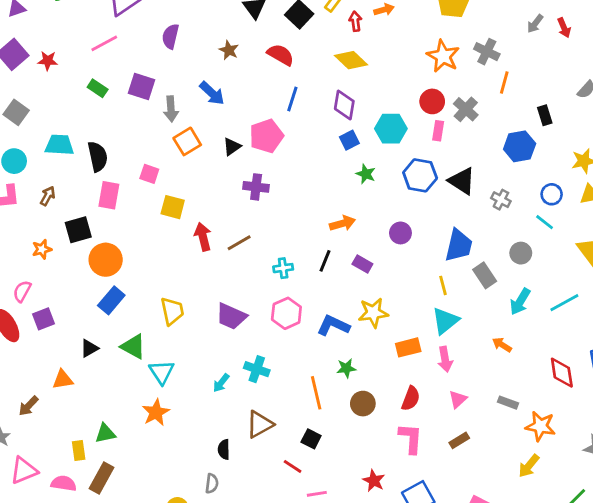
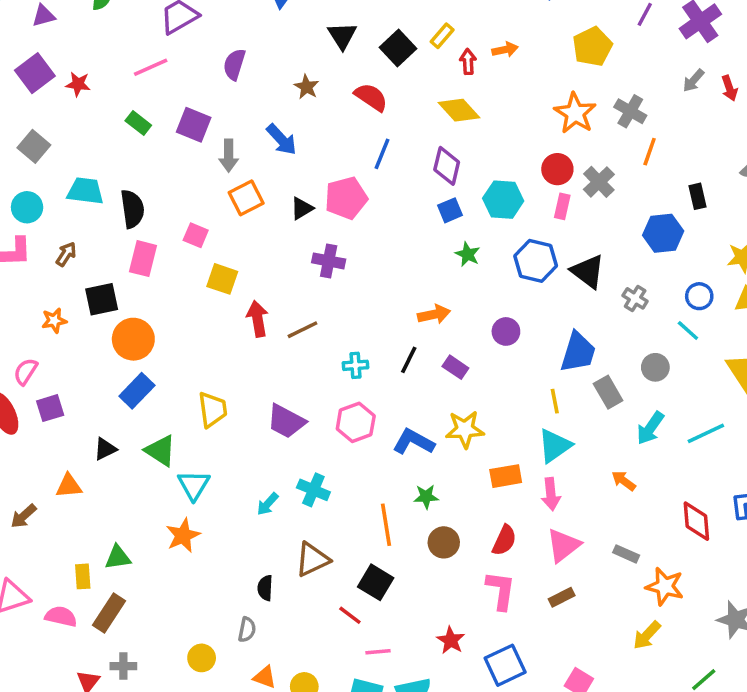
pink triangle: (458, 399) -> (563, 545), size x1.5
black square: (311, 439) -> (376, 582), size x1.4

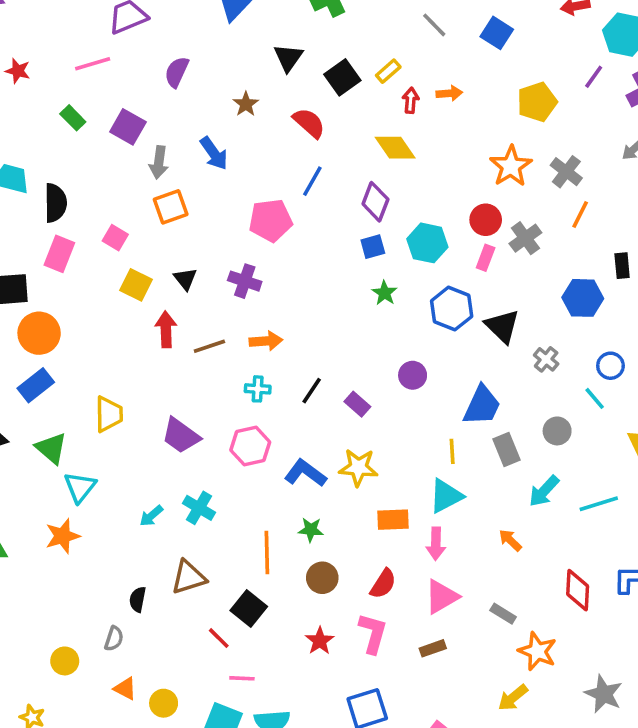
black triangle: (302, 208) -> (185, 279), moved, turned -45
orange arrow: (434, 314) -> (266, 341), moved
red star: (451, 640) -> (320, 641), moved

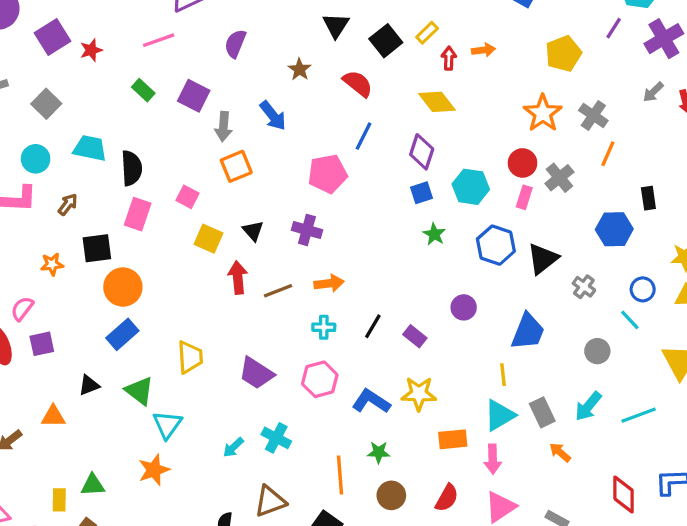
red star: (18, 71) -> (91, 50), turned -30
black triangle: (502, 326) -> (543, 259), turned 40
gray rectangle: (507, 449) -> (542, 412), moved

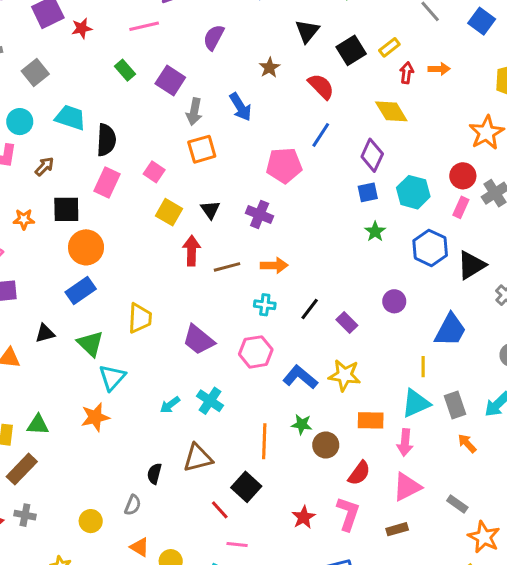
brown circle: (391, 495) -> (326, 445), moved

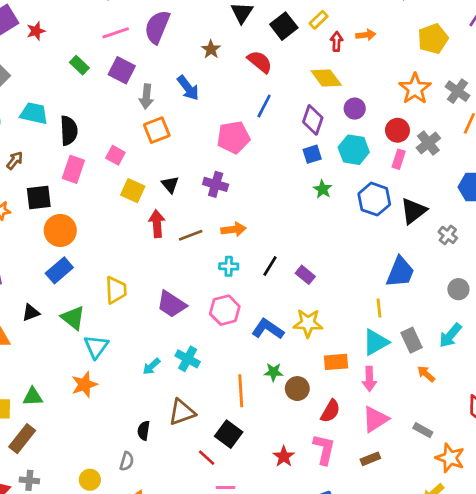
pink line: (144, 26) -> (116, 33), moved
purple semicircle: (214, 37) -> (157, 27), size x1.4
purple circle: (394, 301) -> (355, 109), moved

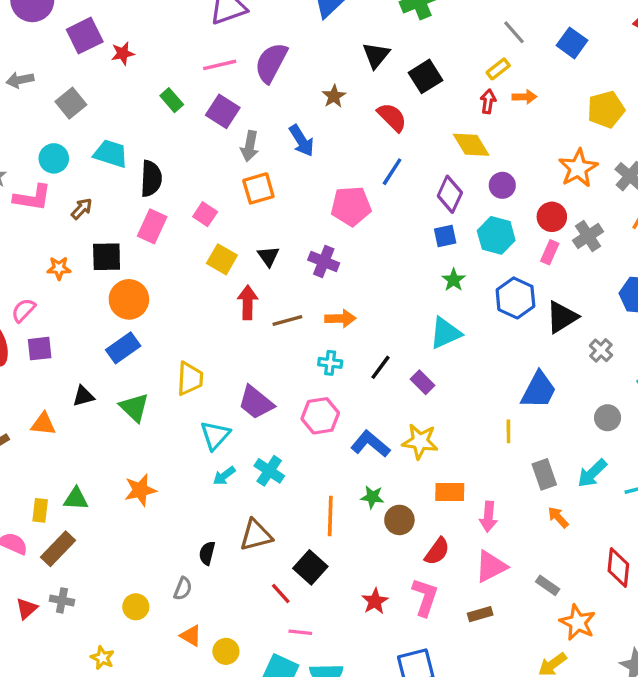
yellow rectangle: (319, 20) -> (498, 69), moved
cyan triangle: (376, 342) -> (445, 333), moved
cyan triangle: (96, 347) -> (215, 435), moved

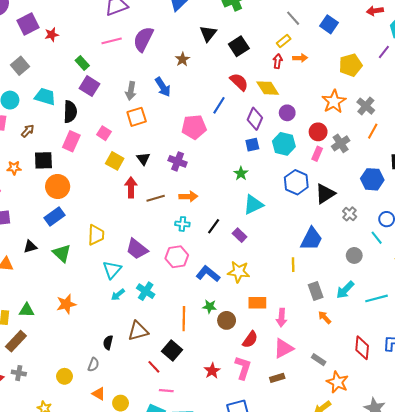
purple square: (223, 111) -> (90, 86), moved
red semicircle: (392, 117) -> (239, 82), moved
green star: (454, 280) -> (241, 173), moved

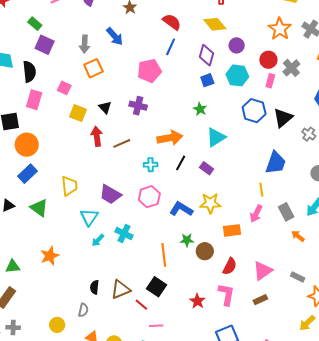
red semicircle: (239, 82) -> (172, 22), moved
orange arrow: (188, 196) -> (170, 138), moved, size x1.4
pink arrow: (281, 318) -> (256, 214), moved, turned 30
brown triangle: (138, 331) -> (120, 289), moved

